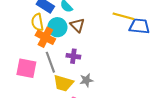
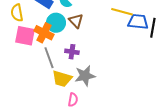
yellow semicircle: (37, 22) -> (17, 13), moved
pink square: (26, 68) -> (25, 36), moved
gray star: (86, 80) -> (85, 76), size x1.5

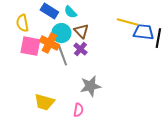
purple cross: (72, 52) -> (80, 49), moved, turned 32
gray line: (49, 58) -> (62, 55), moved
yellow trapezoid: (62, 79) -> (44, 102), moved

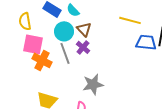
blue trapezoid: (143, 32) -> (146, 42), moved
orange cross: (49, 43) -> (42, 60), moved

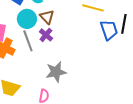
blue trapezoid: (146, 42) -> (109, 30), turned 65

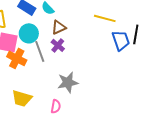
brown triangle: (47, 17) -> (59, 27), turned 49
cyan circle: (27, 19) -> (29, 33), moved

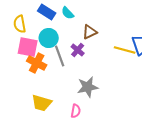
yellow line: (105, 18) -> (125, 50), moved
brown triangle: (59, 27) -> (90, 32), moved

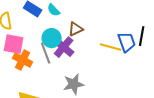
cyan circle: (49, 38) -> (52, 38), moved
purple cross: (78, 50) -> (64, 47), size x1.5

